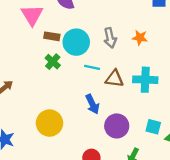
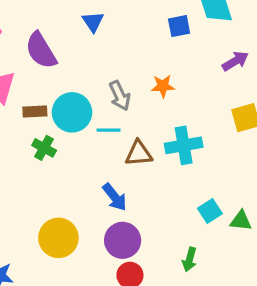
cyan line: (92, 67) -> (109, 130), moved
purple circle: (117, 126) -> (123, 240), moved
cyan square: (153, 127) -> (210, 211), turned -35

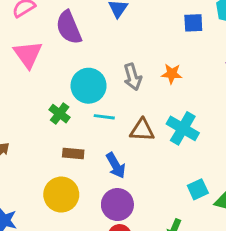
brown rectangle: (35, 111) -> (73, 153), moved
cyan line: (109, 130) -> (104, 117), moved
cyan cross: (184, 145) -> (183, 128), turned 32

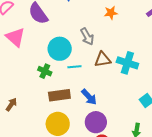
orange star: (172, 74) -> (111, 13), moved
brown triangle: (142, 130) -> (103, 59), moved
brown rectangle: (73, 153) -> (59, 95), size x1.5

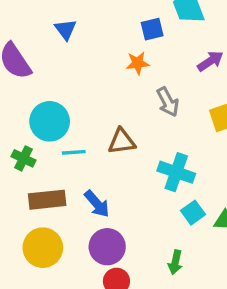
gray arrow: (87, 37) -> (168, 102), moved
cyan cross: (127, 63) -> (176, 172), moved

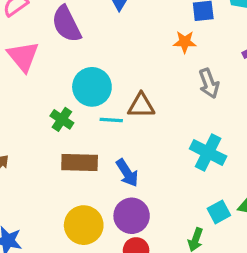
brown triangle: (122, 141) -> (141, 106), moved
cyan square: (193, 213) -> (219, 212), moved
yellow circle: (43, 248) -> (84, 225), moved

